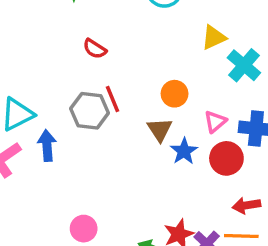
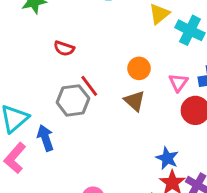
blue star: (184, 151) -> (167, 158), moved

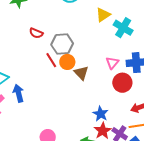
orange circle: (139, 68) -> (67, 62), moved
gray hexagon: (73, 100) -> (62, 44), moved

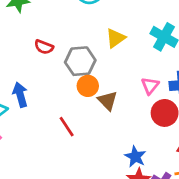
yellow triangle: (103, 15) -> (116, 38), moved
red line: (51, 60) -> (67, 127), moved
blue arrow: (18, 93) -> (20, 95), moved

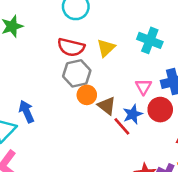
red semicircle: (44, 47) -> (71, 47), moved, size x1.5
red line: (67, 127) -> (122, 126), moved
blue star: (135, 157) -> (133, 114), moved, turned 30

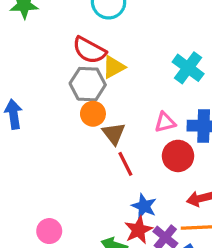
yellow triangle: (106, 48) -> (114, 67), moved
pink triangle: (143, 87) -> (165, 122), turned 30
blue star: (133, 114) -> (144, 206), moved, turned 30

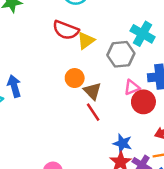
gray hexagon: (88, 84) -> (121, 54), moved
pink triangle: (165, 122) -> (132, 87), moved
red line: (125, 164) -> (93, 112), moved

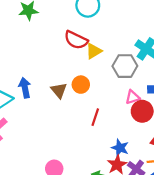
brown triangle: (92, 91) -> (59, 90), moved
red line: (93, 112) -> (95, 117), turned 48

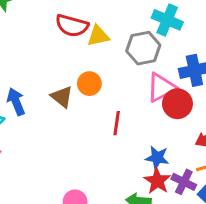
yellow triangle: (94, 51) -> (98, 36), turned 30
pink triangle: (133, 97) -> (161, 87), size x1.5

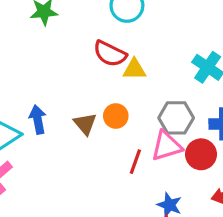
gray hexagon: (143, 48) -> (176, 118), moved
pink triangle: (161, 87) -> (167, 146), moved

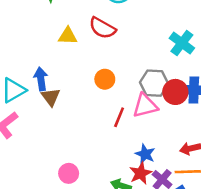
yellow triangle: (134, 69) -> (68, 36), moved
brown triangle: (85, 124) -> (51, 97), moved
red circle: (201, 154) -> (175, 92), moved

